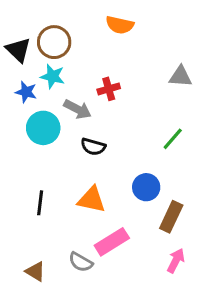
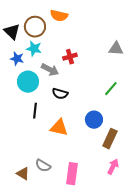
orange semicircle: (120, 25) -> (59, 16), moved
black line: (40, 203) -> (35, 111), moved
pink rectangle: (112, 242) -> (72, 174), moved, turned -50
gray semicircle: (81, 262) -> (43, 166), moved

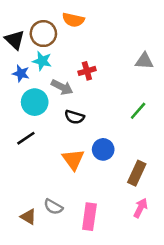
black line: (35, 111) -> (26, 138), moved, turned 49
blue circle: (94, 120) -> (103, 149), moved
orange triangle: (59, 128) -> (73, 159), turned 42

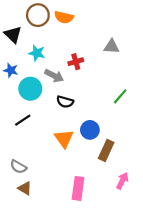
brown circle: (43, 34) -> (38, 15), moved
gray triangle: (144, 61) -> (112, 46), moved
blue star: (21, 73) -> (11, 70), moved
brown rectangle: (137, 173) -> (106, 150), moved
gray semicircle: (53, 207) -> (18, 167), moved

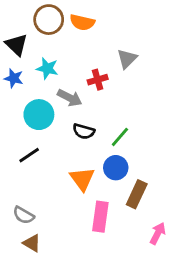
gray triangle: (112, 46) -> (127, 59), moved, turned -49
blue star: (11, 70) -> (14, 78), moved
green line: (120, 96) -> (120, 137), moved
pink rectangle: (78, 188) -> (100, 217), moved

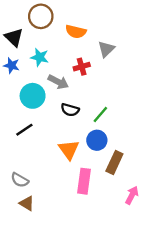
orange semicircle: (82, 22) -> (76, 32), moved

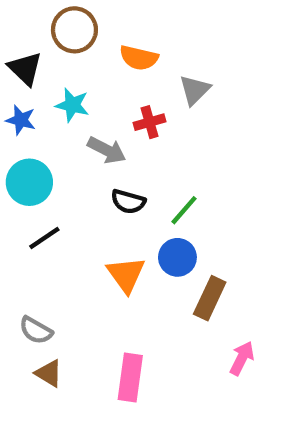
cyan circle: (33, 96) -> (29, 182), moved
pink rectangle: (84, 181) -> (130, 378), moved

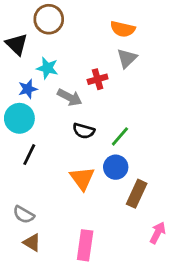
orange semicircle: (139, 58) -> (123, 29), moved
blue star: (21, 120) -> (28, 89), moved, turned -30
black line: (44, 238) -> (29, 155), turned -30

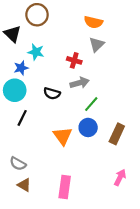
red cross: (98, 79) -> (74, 60), turned 32
gray arrow: (70, 97) -> (80, 83), moved, turned -42
black semicircle: (84, 131) -> (52, 93), moved
brown rectangle: (137, 194) -> (117, 134), moved

